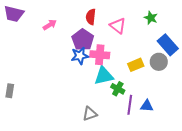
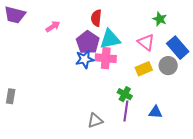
pink triangle: (118, 26) -> (146, 42), moved
cyan triangle: (104, 76) -> (110, 39), moved
purple line: (130, 105) -> (126, 111), moved

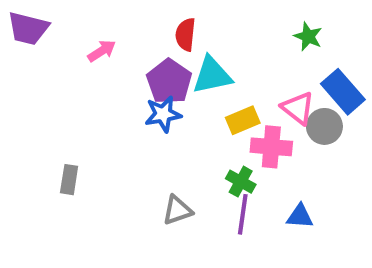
pink triangle: (146, 42) -> (298, 108), moved
pink cross: (106, 58) -> (271, 147), moved
yellow rectangle: (144, 69) -> (243, 120), moved
gray rectangle: (11, 96) -> (69, 180), moved
gray triangle: (95, 121) -> (177, 210), moved

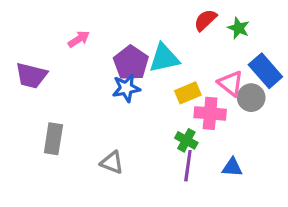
purple trapezoid: (28, 28) -> (31, 75), moved
red semicircle: (186, 34) -> (205, 20), moved, turned 40
gray rectangle: (69, 180) -> (53, 139), size x1.4
gray triangle: (177, 210) -> (112, 162), moved, turned 40

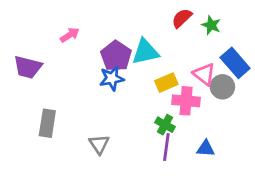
gray triangle: (112, 162) -> (99, 144), turned 35

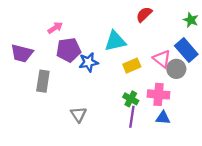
green star: (211, 25) -> (191, 20), moved
purple pentagon: (116, 56) -> (68, 50), moved, turned 30
pink cross: (186, 101) -> (159, 94), moved
gray rectangle: (47, 123) -> (43, 81), moved

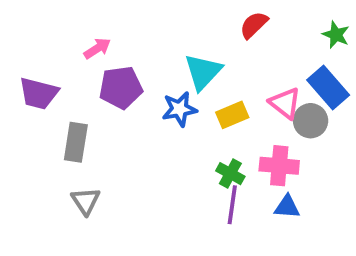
cyan triangle: (115, 41) -> (203, 72), turned -35
blue star: (89, 62) -> (179, 109), moved
gray triangle: (78, 114) -> (86, 201), moved

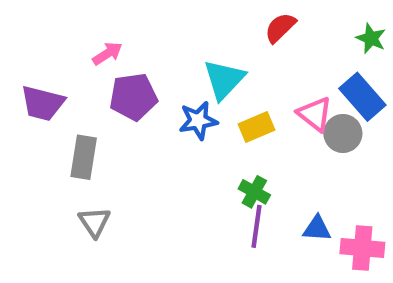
pink cross: (279, 166) -> (362, 248), moved

